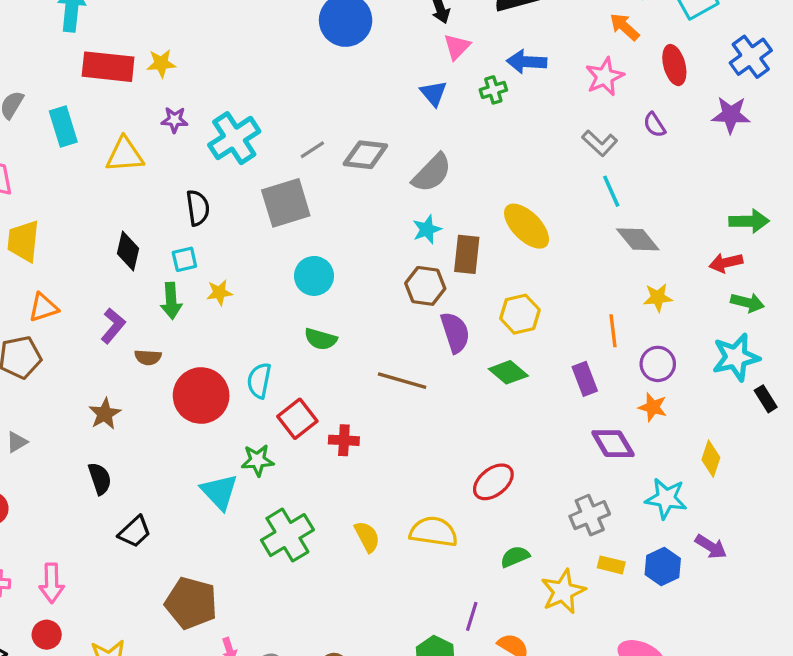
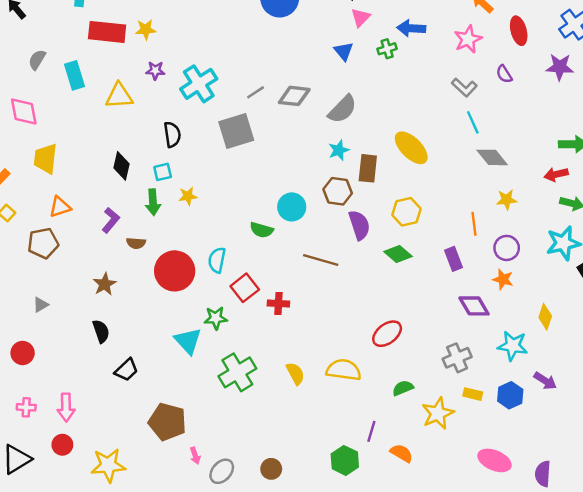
cyan circle: (314, 276) -> (292, 207), moved

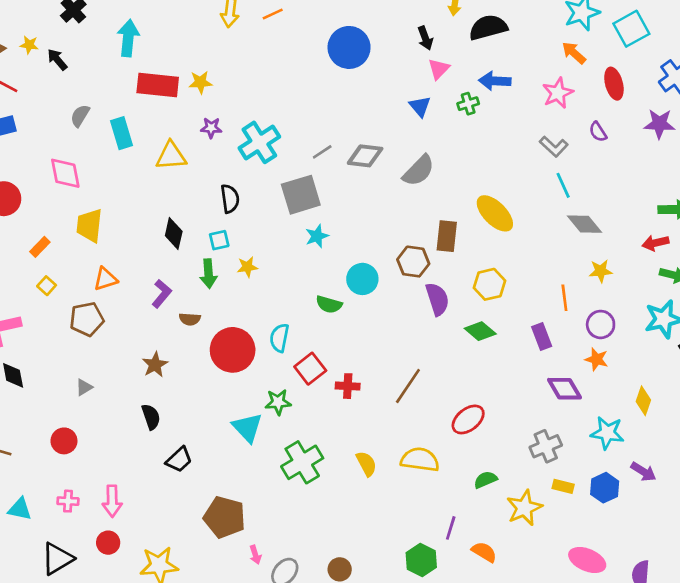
cyan star: (339, 150) -> (317, 236), moved
brown line: (321, 260) -> (408, 386), moved, turned -72

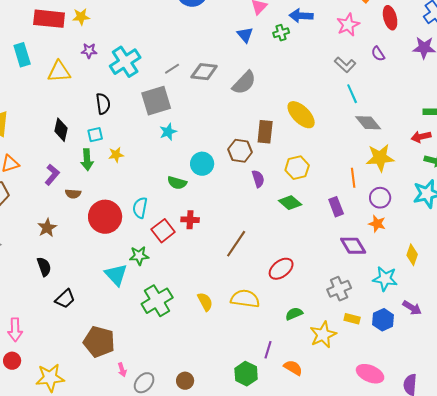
yellow star: (601, 271) -> (380, 158), size x1.6
purple semicircle: (437, 299) -> (258, 179), size x0.7
red cross: (348, 386) -> (190, 220), moved

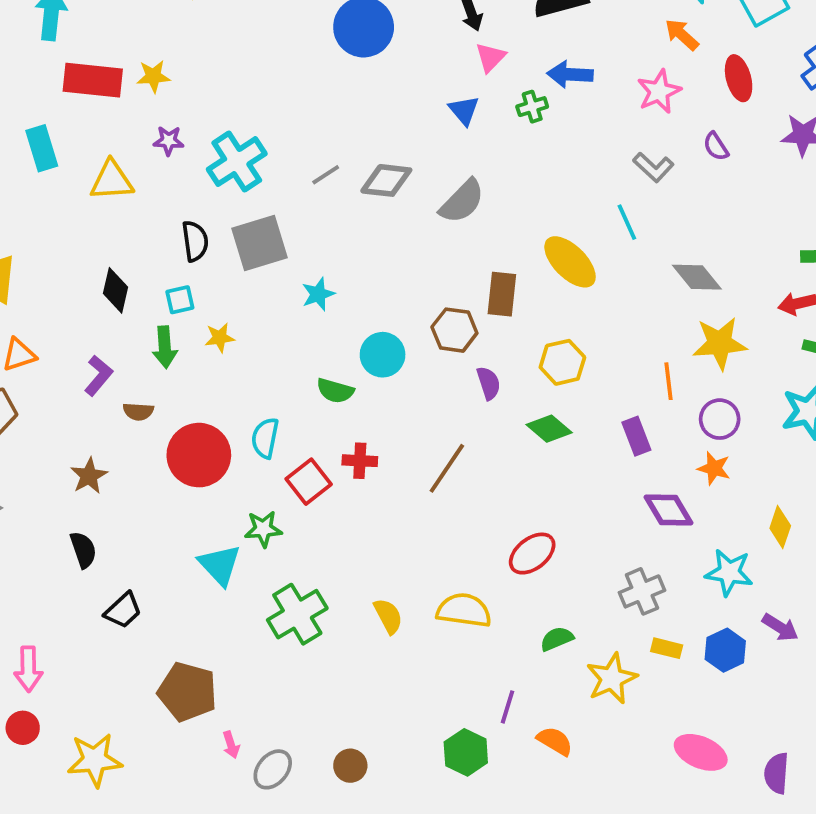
cyan line: (352, 94) -> (627, 222), moved
gray square: (156, 101) -> (259, 243), moved
brown line: (236, 244) -> (447, 468), moved

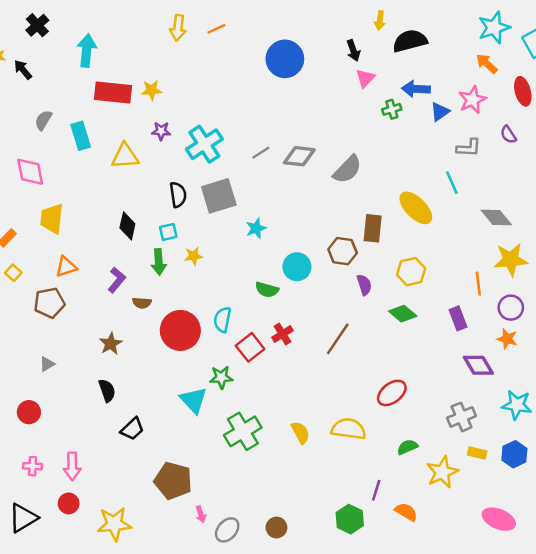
blue triangle: (464, 110) -> (440, 112), moved, turned 35
gray L-shape: (653, 167) -> (469, 148), turned -40
red cross: (360, 461) -> (282, 334), turned -35

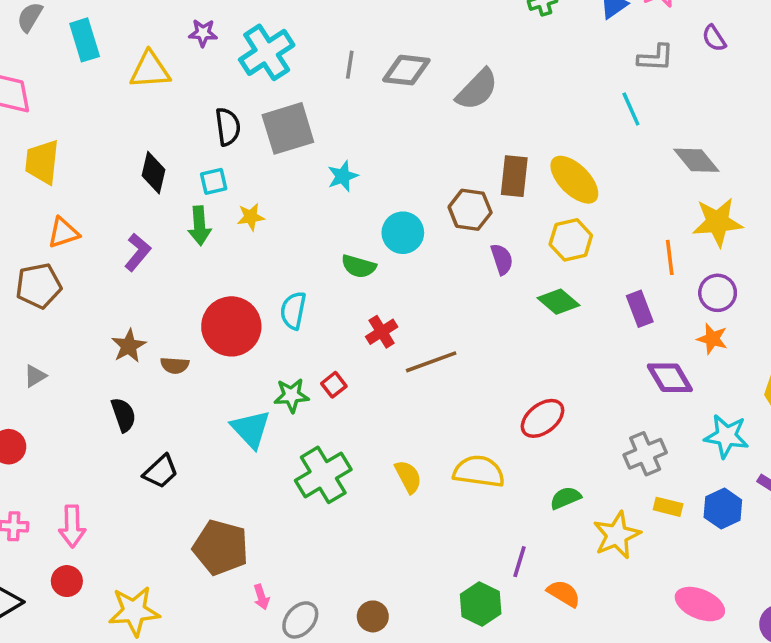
gray line: (261, 153) -> (350, 65), turned -48
yellow ellipse: (416, 208) -> (574, 180), moved
brown semicircle: (142, 303) -> (175, 365), moved
brown line: (338, 339) -> (431, 362), moved, turned 36
red square: (250, 347) -> (334, 385), moved, size x0.6

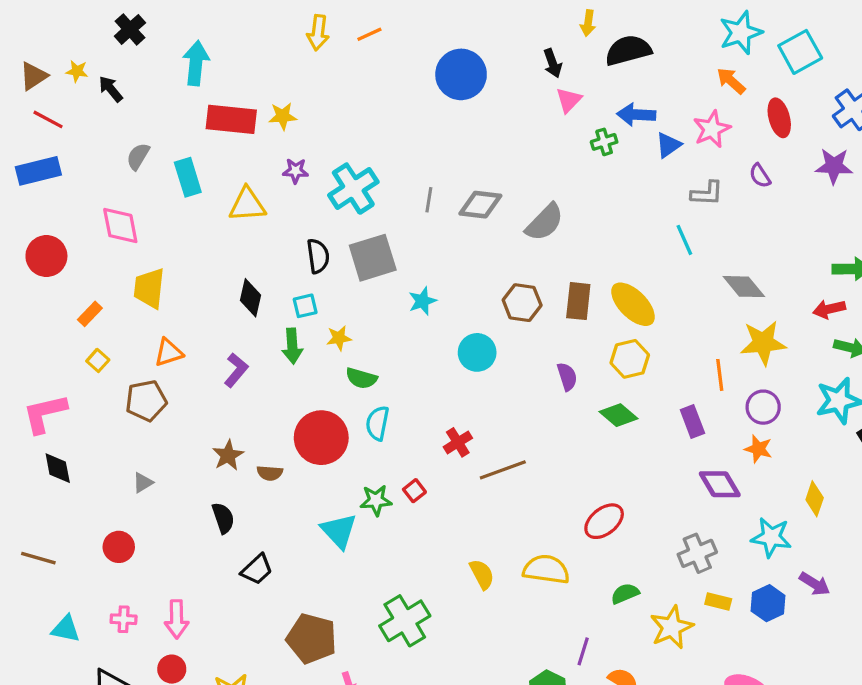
brown hexagon: (470, 210) -> (522, 303), moved
green semicircle: (359, 266) -> (361, 378), moved
green cross: (323, 475) -> (405, 621), moved

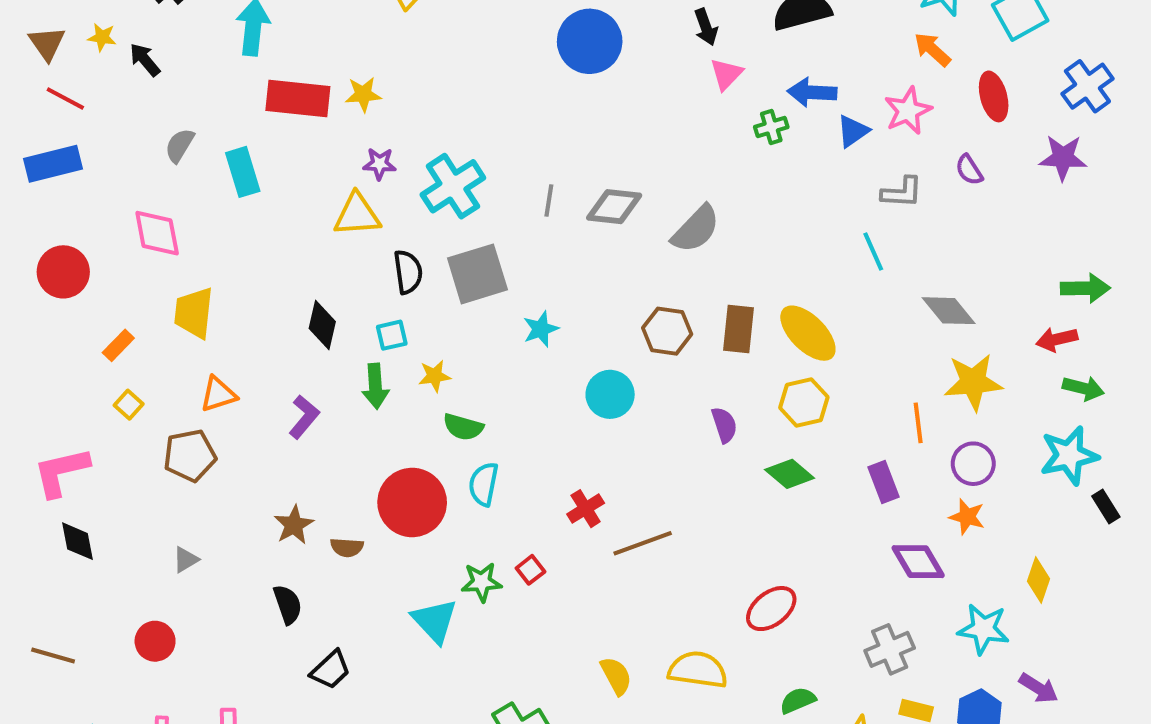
brown triangle: (34, 76) -> (47, 43), turned -32
yellow triangle: (247, 205) -> (357, 215), moved

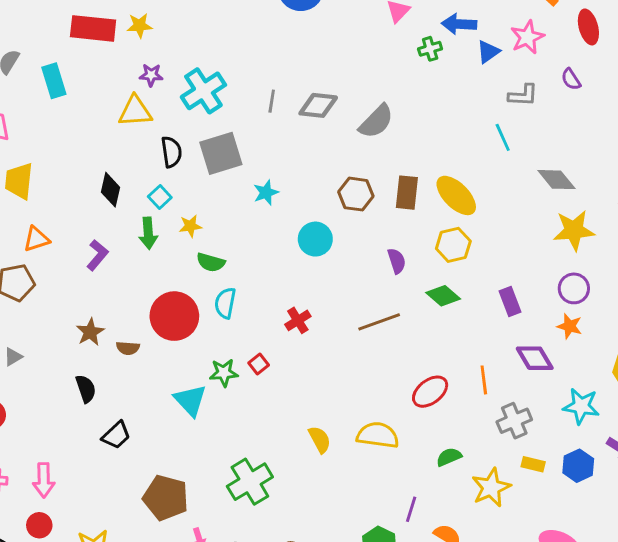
cyan square: (392, 335) -> (160, 197), turned -30
orange line: (918, 423) -> (484, 380), moved
brown line: (643, 543) -> (379, 322), moved

